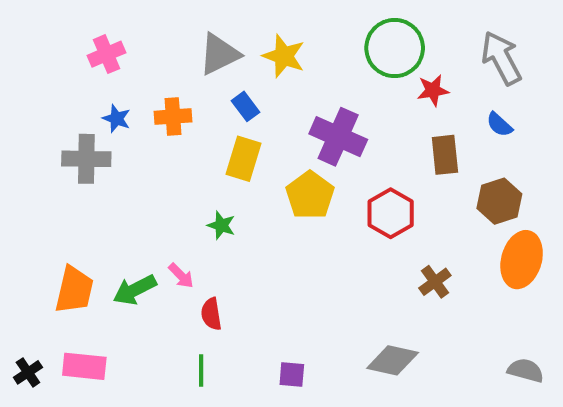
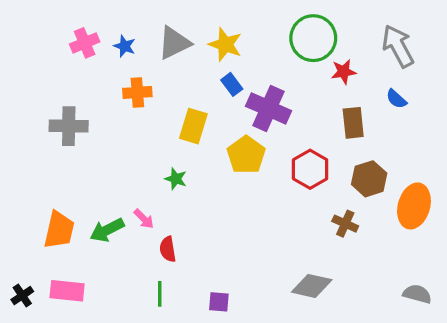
blue rectangle: (246, 106) -> (232, 84), moved
blue star: (117, 119) -> (125, 46), moved
brown hexagon: (499, 201) -> (369, 179), moved
brown cross: (435, 282) -> (345, 224), turned -30
purple square: (292, 374) -> (219, 302), moved

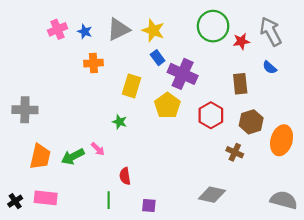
red star: (344, 72) -> (241, 41), moved
gray cross: (69, 126) -> (25, 110), moved
red semicircle: (168, 249) -> (125, 176), moved
gray semicircle: (417, 294) -> (284, 200), size x1.4

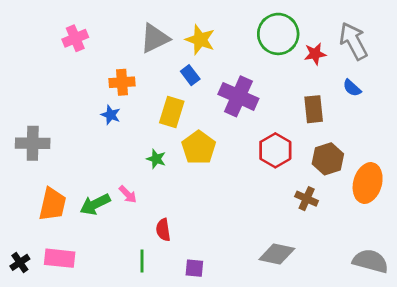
blue star: (85, 32) -> (111, 115), moved
blue rectangle: (158, 58) -> (190, 75), moved
yellow pentagon: (167, 105) -> (199, 148), moved

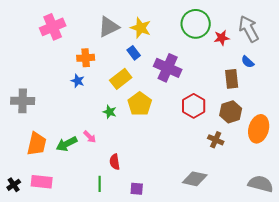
pink cross: (75, 38) -> (53, 27), size x1.4
brown rectangle: (314, 109) -> (232, 79), moved
yellow rectangle: (172, 112) -> (121, 79), turned 35

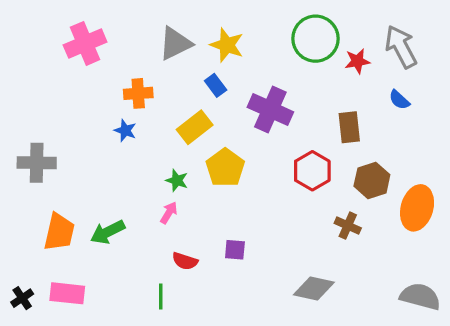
brown rectangle: (232, 79) -> (349, 127), moved
pink arrow: (90, 137) -> (169, 213), moved, turned -104
red semicircle: (115, 162) -> (185, 261), turned -63
purple square: (137, 189) -> (235, 250), moved

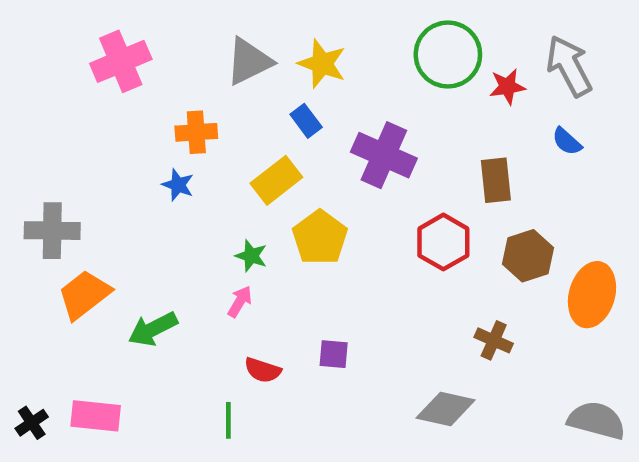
brown cross: (348, 226) -> (494, 340), moved
orange trapezoid: (59, 232) -> (84, 295), moved, turned -141

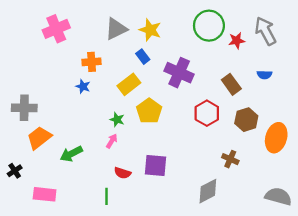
blue semicircle: (567, 141) -> (264, 75), moved, turned -40
brown rectangle: (496, 180) -> (231, 84), turned -30
purple square: (334, 354) -> (156, 165), size x1.6
gray diamond: (446, 409) -> (208, 191), turned -40
black cross: (32, 423) -> (15, 171), moved

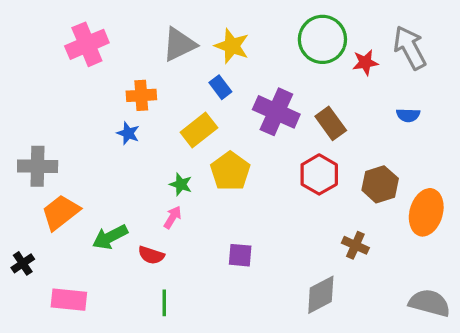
brown rectangle: (231, 84) -> (331, 123), moved
purple square: (156, 165) -> (240, 255), size x0.7
red semicircle: (122, 173) -> (151, 255), moved

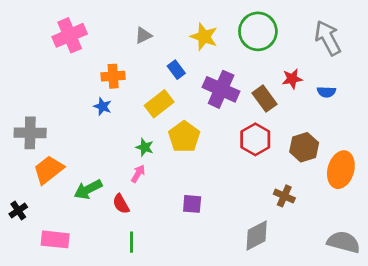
gray triangle: (179, 44) -> (143, 35), size x0.6
yellow star: (232, 46) -> (204, 37), moved
red star: (365, 62) -> (292, 79), moved
red semicircle: (151, 255) -> (121, 204), turned 42

